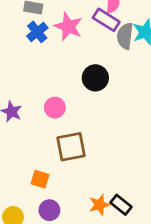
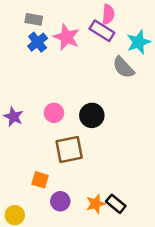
gray semicircle: (125, 36) -> (123, 67), moved, turned -50
black circle: (95, 78) -> (92, 115), moved
purple circle: (49, 210) -> (60, 201), moved

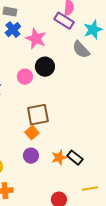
pink star: (67, 37) -> (36, 39), moved
pink circle: (54, 113) -> (25, 77), moved
black circle: (92, 115) -> (45, 67), moved
orange square: (40, 180) -> (32, 133), moved, turned 32

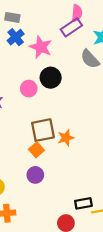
purple rectangle: (64, 21) -> (71, 27), turned -66
orange star: (59, 158) -> (66, 138), moved
black rectangle: (75, 158) -> (83, 203), moved, turned -49

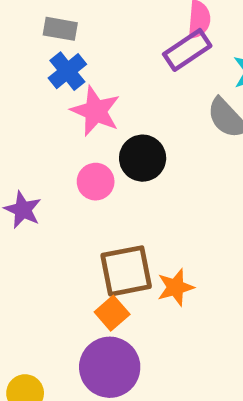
pink star: (41, 47) -> (96, 111), moved
purple circle: (35, 175) -> (110, 367), size x1.6

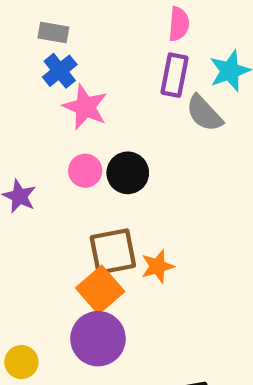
purple rectangle: (187, 50) -> (175, 75), moved, turned -45
black circle: (143, 158) -> (128, 173), moved
orange square: (112, 313) -> (100, 290), size x1.5

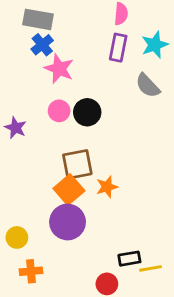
gray rectangle: (53, 33) -> (38, 19), size x1.5
gray semicircle: (204, 113) -> (148, 86), moved
orange star: (157, 266) -> (107, 187), moved

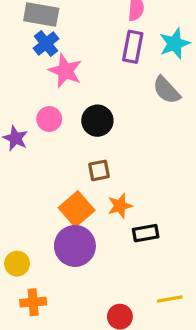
pink circle: (59, 111) -> (49, 119), moved
brown square: (77, 164) -> (99, 170), moved, size x0.6
black rectangle: (129, 259) -> (146, 233), moved

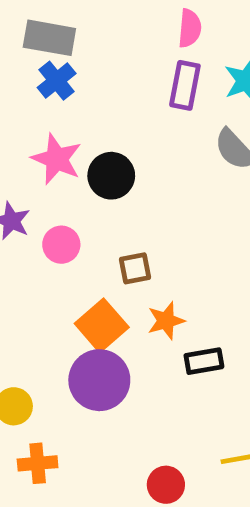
pink star: (65, 71) -> (57, 159), moved
pink circle: (49, 119) -> (61, 245), moved
black circle: (97, 121) -> (111, 176), moved

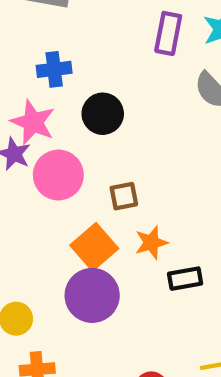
blue cross: (57, 81) -> (54, 69), moved, turned 32
pink star: (57, 159) -> (33, 122), moved
pink circle: (61, 245) -> (58, 175), size x1.5

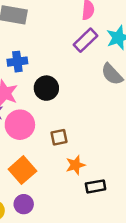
purple rectangle: (168, 33) -> (85, 40), turned 35
orange square: (94, 247) -> (22, 170), moved
purple circle: (92, 295) -> (24, 204), moved, size x0.6

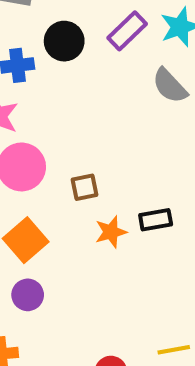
black circle: (46, 88) -> (64, 41), moved
black rectangle: (96, 186) -> (156, 220), moved

